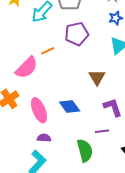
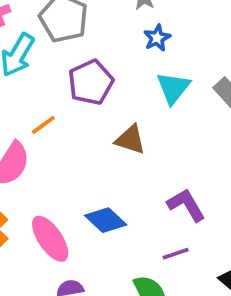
brown triangle: (97, 77) -> (130, 140), moved, turned -30

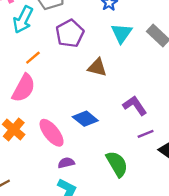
orange line: (43, 125) -> (33, 58), moved
purple line: (176, 254) -> (146, 134), moved

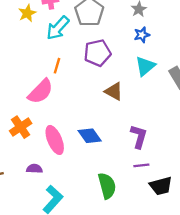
orange line: (33, 58) -> (57, 66), turned -49
purple L-shape: (135, 106) -> (139, 136), turned 35
purple semicircle: (66, 163) -> (34, 169), moved

